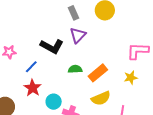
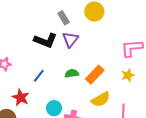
black L-shape: (52, 46) -> (45, 40), moved
blue line: (31, 67) -> (39, 76), moved
red star: (33, 88) -> (21, 97), moved

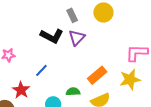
green semicircle: (72, 73) -> (73, 92), moved
yellow star: (128, 75) -> (130, 79), size x1.5

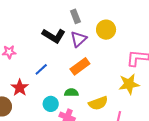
yellow circle: (103, 12) -> (106, 30), moved
orange rectangle: (97, 75) -> (80, 66), moved

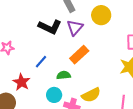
green semicircle: (71, 93) -> (64, 75), moved
yellow semicircle: (98, 103) -> (91, 95), moved

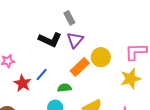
yellow circle: (101, 15) -> (101, 57), moved
red star: (21, 82) -> (23, 83), moved

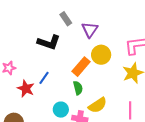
purple triangle: (75, 40) -> (90, 30), moved
green semicircle: (64, 88) -> (78, 88), moved, turned 88

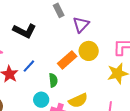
black L-shape: (49, 42) -> (25, 31), moved
green semicircle: (78, 88) -> (53, 80), moved

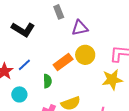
purple triangle: (81, 25) -> (80, 28), turned 30
cyan circle: (41, 100) -> (19, 94), moved

